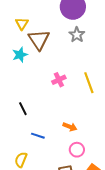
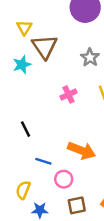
gray star: (77, 35) -> (90, 57), moved
orange arrow: (70, 127) -> (82, 151), size x1.6
pink circle: (77, 150) -> (64, 179), moved

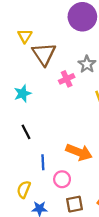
cyan star: (22, 65) -> (23, 94), moved
pink cross: (68, 94) -> (67, 79), moved
blue line: (43, 161) -> (43, 162), turned 70

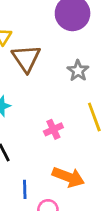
pink cross: (67, 79) -> (53, 129), moved

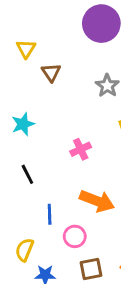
brown triangle: (26, 58) -> (51, 72), size x0.6

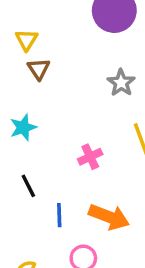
brown triangle: (51, 72) -> (39, 69), moved
blue line: (50, 214) -> (59, 215), moved

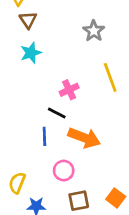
cyan star: (23, 127) -> (31, 53), moved
black line: (28, 186) -> (57, 113), moved, turned -36

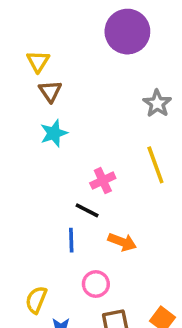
gray star: (94, 31) -> (157, 103), moved
orange arrow: (84, 138) -> (122, 242), size x0.7

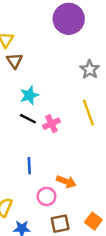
cyan star: (54, 133) -> (29, 95), moved
black line: (87, 210) -> (28, 119), moved
orange arrow: (122, 242) -> (66, 182), moved

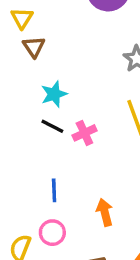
orange arrow: (66, 182) -> (105, 212), turned -126
pink circle: (46, 196) -> (52, 233), moved

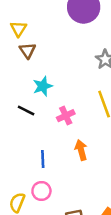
black line: (52, 126) -> (26, 110), moved
orange arrow: (105, 212) -> (81, 150), moved

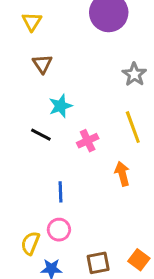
yellow triangle: (18, 29) -> (32, 22), moved
orange arrow: (81, 150) -> (122, 174), moved

